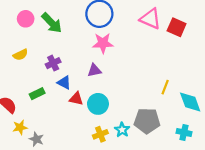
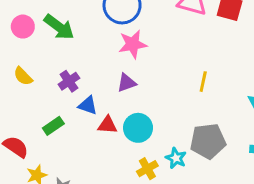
yellow semicircle: (20, 55) -> (23, 76), turned 80
yellow line: (165, 87) -> (203, 82), moved

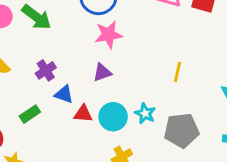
cyan star: (176, 158) -> (145, 114), moved

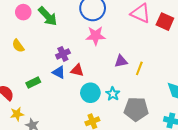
purple cross: (46, 70) -> (63, 54), moved
purple triangle: (102, 73) -> (121, 61), moved
red triangle: (83, 114) -> (77, 70), moved

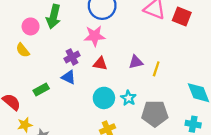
pink circle: (23, 12) -> (31, 26), moved
green arrow: (48, 16) -> (54, 17), turned 60
pink star: (96, 36) -> (95, 36), moved
red triangle: (77, 70) -> (100, 64), moved

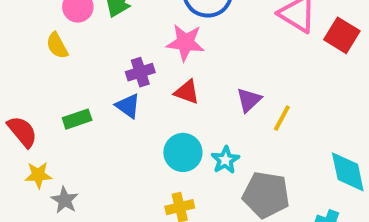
purple triangle: (136, 62) -> (249, 100), turned -40

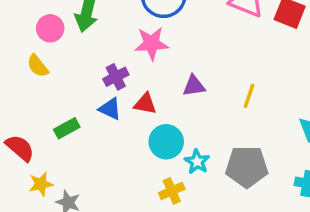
red triangle: (187, 92) -> (145, 104), moved
purple triangle: (249, 100) -> (194, 86), moved, turned 45
cyan star: (225, 160) -> (197, 162), moved

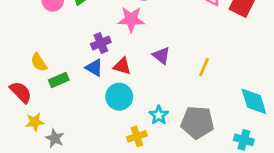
yellow semicircle: (38, 66) -> (39, 62), moved
purple triangle: (194, 86) -> (161, 55), turned 42
cyan circle: (166, 142) -> (119, 97), moved

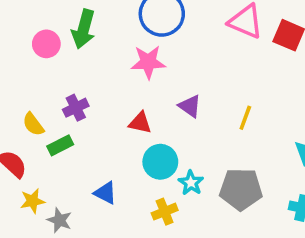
purple cross: (101, 43) -> (76, 108), moved
blue triangle: (94, 68) -> (105, 193), moved
cyan circle: (119, 97) -> (160, 162), moved

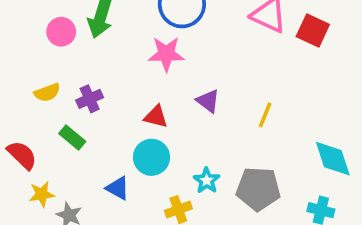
yellow semicircle: (33, 124) -> (47, 93), moved, turned -75
green rectangle: (60, 145) -> (72, 137), turned 65
cyan circle: (160, 162) -> (151, 157), moved

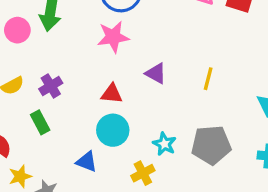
green rectangle: (72, 137) -> (40, 122), turned 30

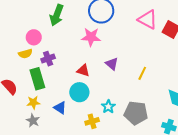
pink circle: (17, 30) -> (34, 37), moved
green rectangle: (40, 122) -> (37, 79), size x1.5
yellow star: (20, 176) -> (33, 102), moved

